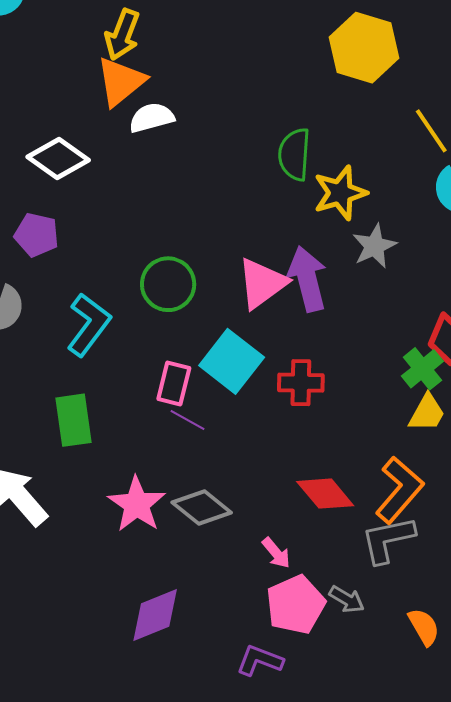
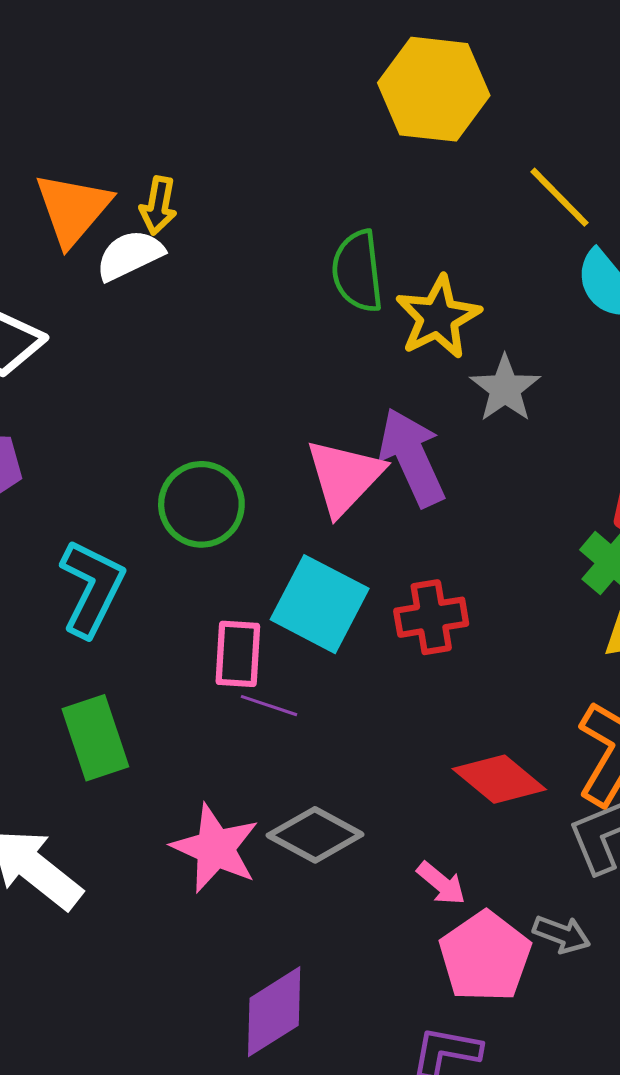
yellow arrow: (122, 35) -> (158, 206), moved, size x0.7

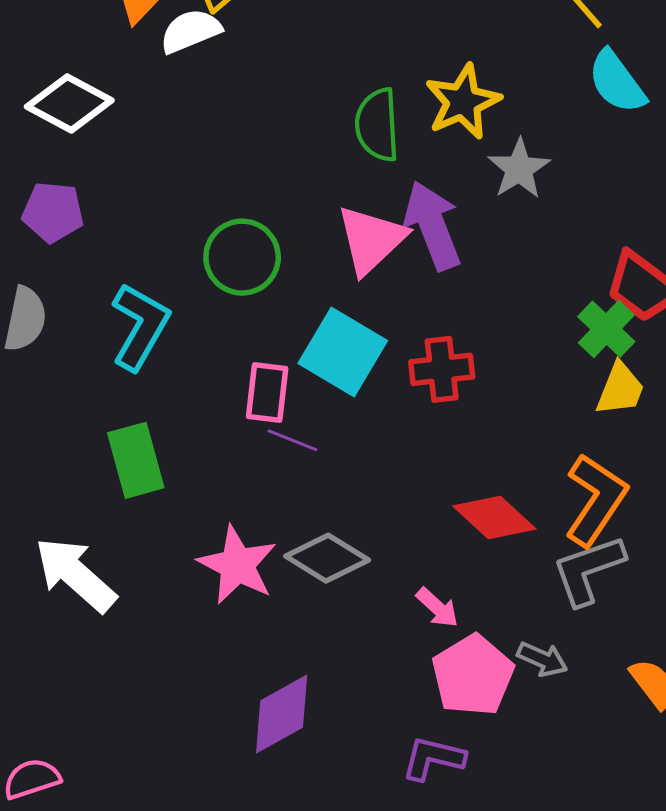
green semicircle: (358, 271) -> (377, 125), moved

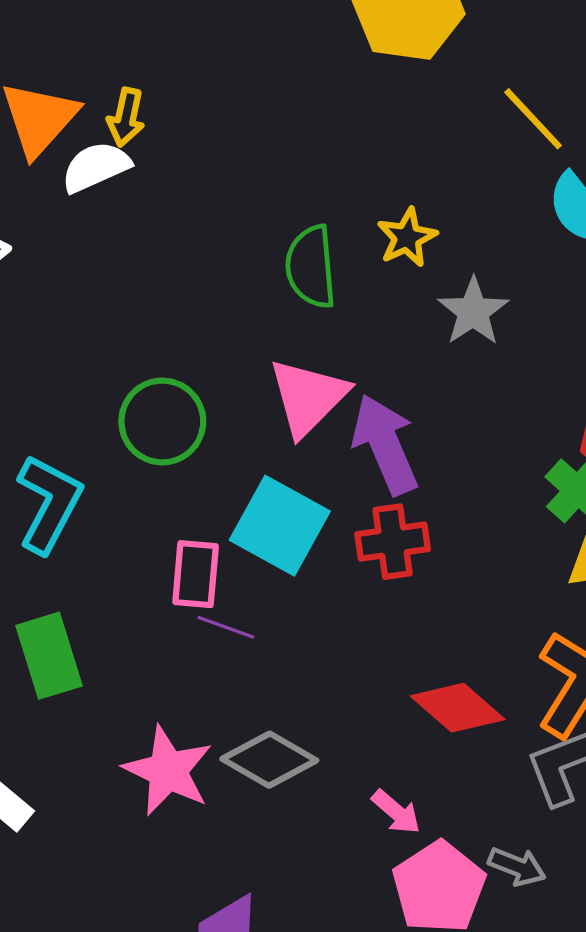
yellow star: (463, 102) -> (407, 237), size x0.7
purple arrow: (433, 226) -> (385, 444), moved

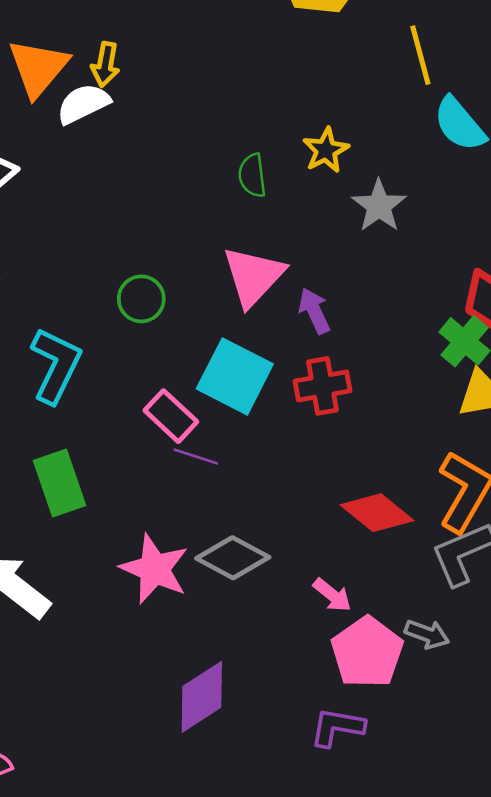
yellow line: (533, 119) -> (420, 55), turned 30
green semicircle: (311, 267) -> (252, 175), size x0.7
green circle: (162, 421) -> (141, 299), size x0.7
purple arrow: (385, 444) -> (314, 311), size x0.6
pink rectangle: (196, 574) -> (171, 416), turned -50

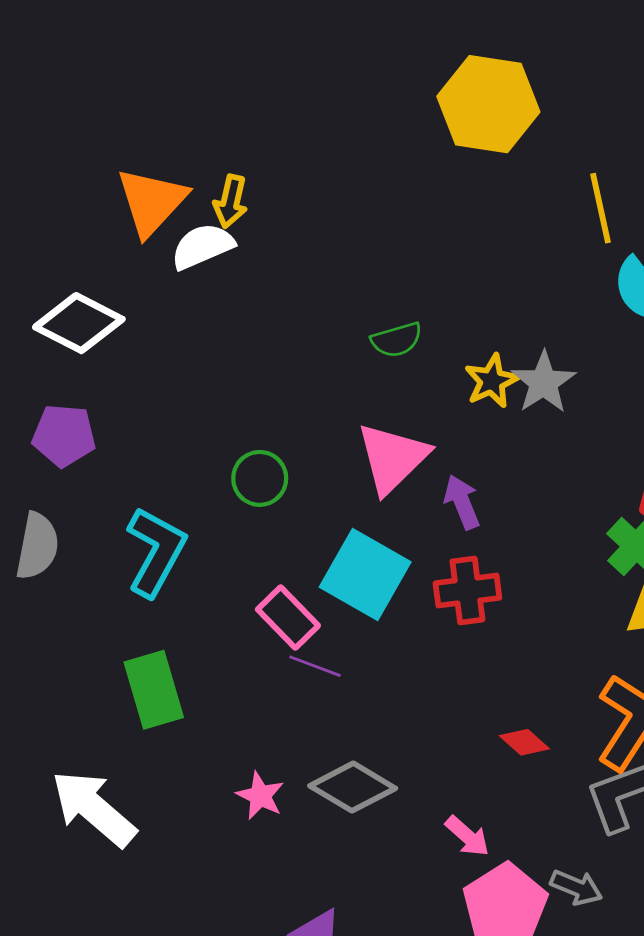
yellow star: (326, 150) -> (492, 381), moved
green semicircle: (252, 175) -> (397, 340), turned -102
red diamond: (377, 513) -> (524, 742), size x0.6
pink star: (154, 569) -> (260, 796), size x0.6

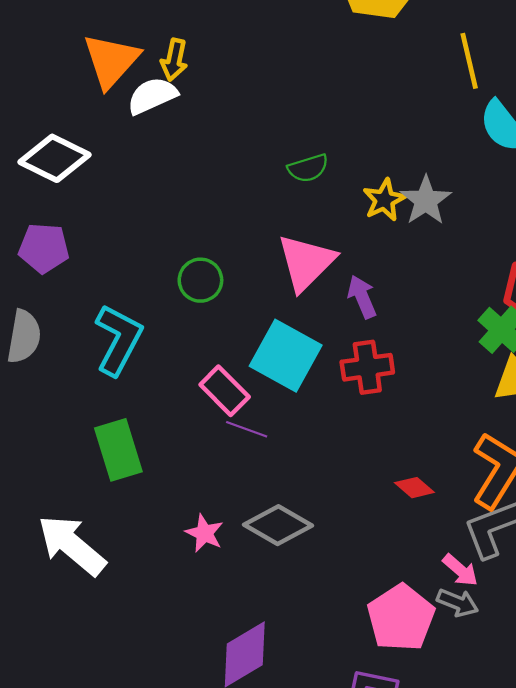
pink arrow: (467, 836) -> (460, 570), moved

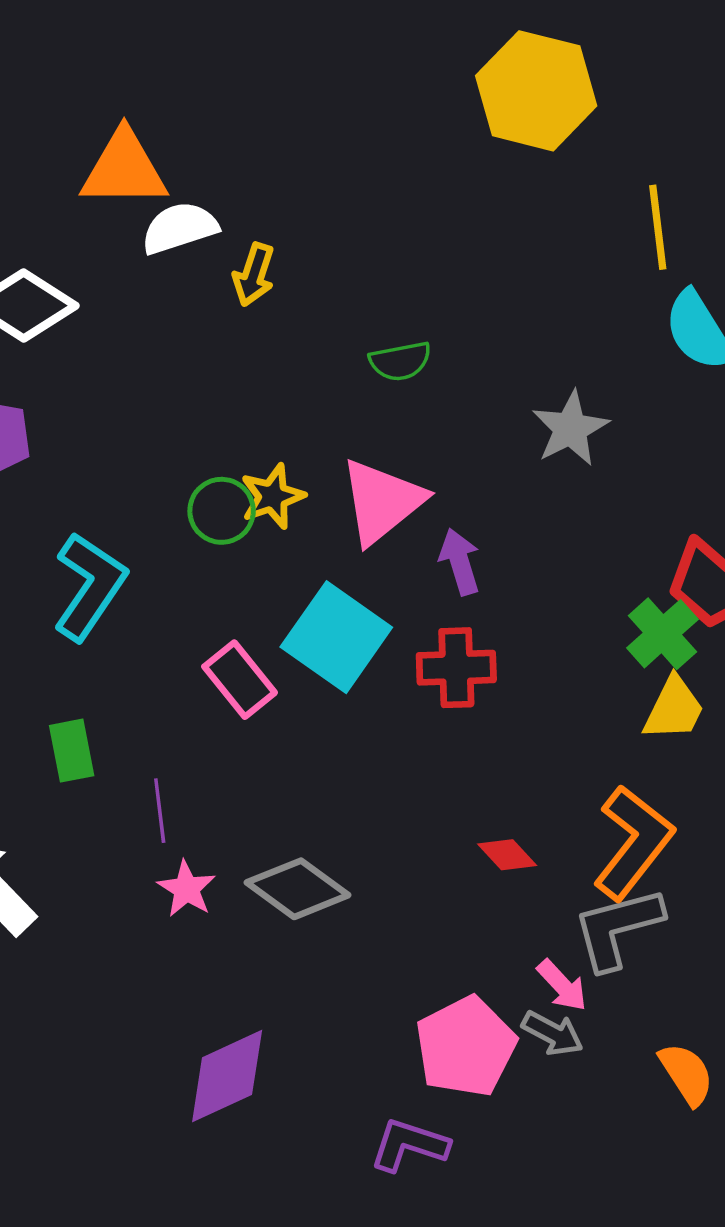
yellow arrow: (174, 60) -> (254, 275), moved
orange triangle: (111, 61) -> (124, 169), turned 42
yellow star: (384, 200) -> (273, 496), moved
purple line: (247, 429) -> (160, 811), moved, turned 57
green rectangle: (118, 450) -> (72, 751), size x0.7

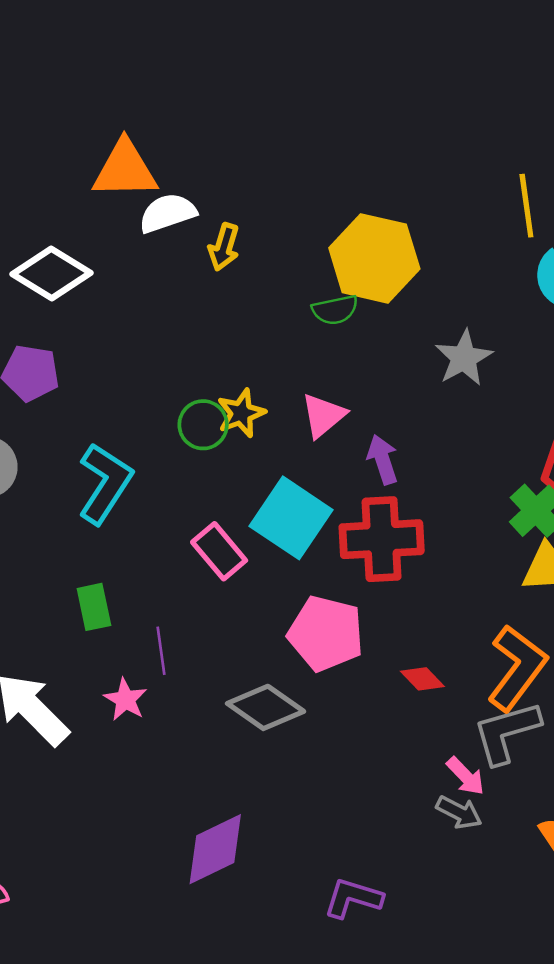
yellow hexagon: (536, 91) -> (374, 258), moved
pink triangle: (382, 501) -> (323, 415), size x0.7
red cross: (456, 668) -> (382, 539), size x1.4
pink star: (187, 889) -> (125, 700), moved
pink pentagon: (466, 1047) -> (326, 633), moved, turned -30

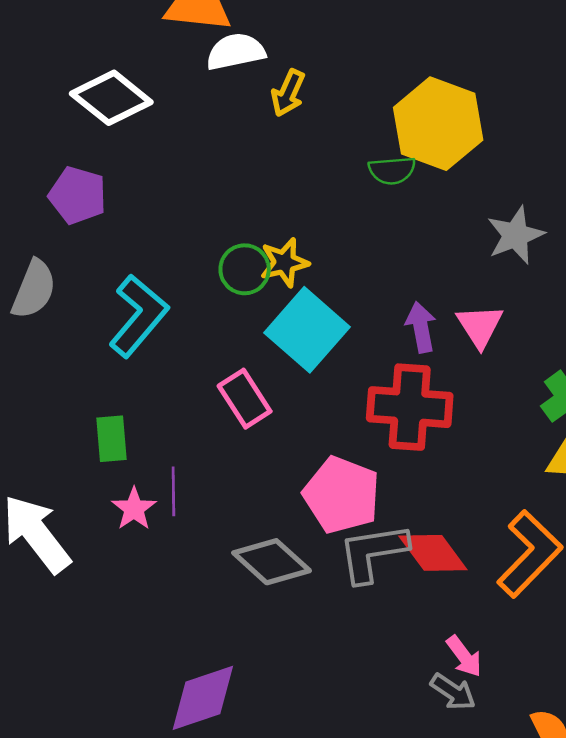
pink triangle: (323, 415) -> (480, 326), moved, turned -30
cyan square: (291, 518) -> (307, 330), moved
red diamond: (422, 679) -> (433, 553), size x1.6
pink star: (125, 700) -> (134, 509), moved
gray L-shape: (506, 732) -> (373, 553), moved

